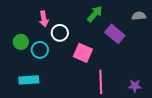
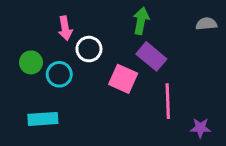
green arrow: (95, 14) -> (141, 21), turned -30
purple rectangle: (115, 34) -> (151, 56), moved
pink line: (101, 82) -> (168, 101), moved

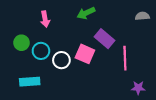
green arrow: (141, 21) -> (86, 13), moved, turned -126
white circle: (89, 49) -> (61, 60), moved
pink line: (168, 101) -> (125, 58), moved

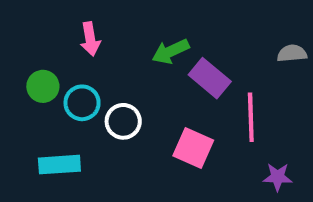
green arrow: (86, 13) -> (171, 51), moved
gray semicircle: (142, 16) -> (292, 53), moved
pink square: (85, 54) -> (193, 148), moved

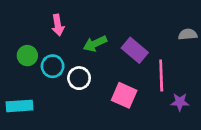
green arrow: (171, 51) -> (95, 44), moved
cyan rectangle: (59, 165) -> (19, 106), moved
purple star: (278, 177) -> (180, 102), moved

